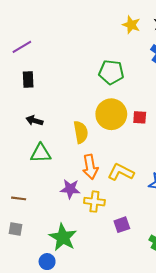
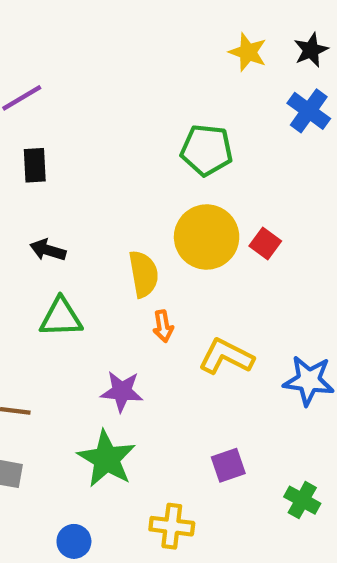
red square: (140, 117) -> (265, 244), turned 32
orange arrow: (90, 167) -> (163, 326), moved, size x0.6
yellow cross: (94, 202) -> (172, 526), moved
green star: (63, 237) -> (107, 459), moved

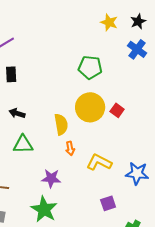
purple square: (228, 465) -> (108, 203), moved

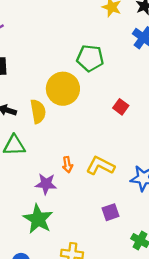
yellow circle: (90, 107) -> (63, 89), moved
yellow semicircle: (61, 124) -> (38, 111), moved
orange arrow: (70, 148) -> (67, 165), moved

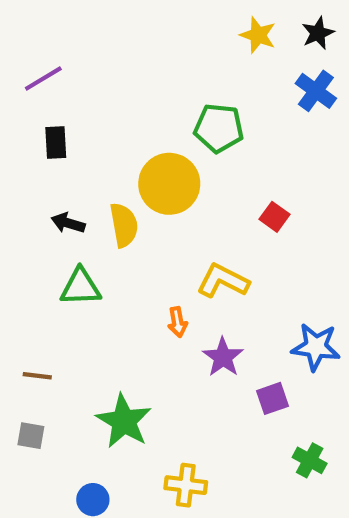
yellow L-shape: (100, 166) -> (223, 281), moved
purple star: (46, 184) -> (223, 357), moved, turned 30
purple square: (111, 212) -> (272, 398), moved

